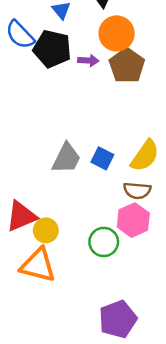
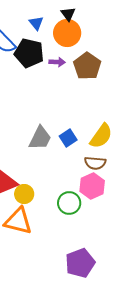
orange circle: (117, 33) -> (67, 33), moved
blue square: (102, 158) -> (68, 138), turned 30

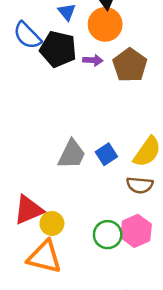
pink hexagon: (92, 186) -> (136, 231), moved

